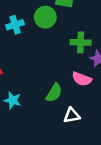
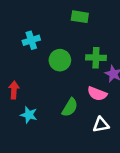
green circle: (45, 17) -> (60, 60), moved
white triangle: (72, 115) -> (101, 125), moved

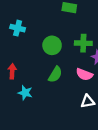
cyan cross: (31, 40) -> (18, 28), moved, turned 32
green semicircle: (70, 107) -> (55, 74), moved

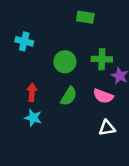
red arrow: (12, 71) -> (32, 92), moved

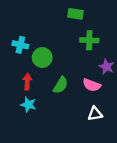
cyan cross: (24, 41) -> (20, 45), moved
green cross: (102, 59) -> (89, 40), moved
green circle: (65, 62) -> (42, 57), moved

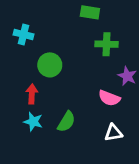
cyan cross: (20, 45) -> (23, 34), moved
green semicircle: (61, 85) -> (66, 122), moved

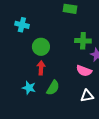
green cross: (107, 44) -> (83, 41), moved
red arrow: (32, 94) -> (41, 68), moved

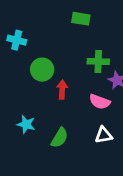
red arrow: (41, 68) -> (62, 90), moved
green semicircle: (53, 88) -> (59, 138), moved

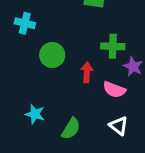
red arrow: (62, 90) -> (87, 72), moved
white triangle: (104, 135) -> (119, 126), turned 48

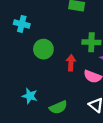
green semicircle: (71, 129) -> (58, 107), turned 36

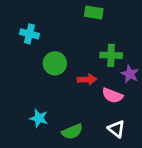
red arrow: (71, 63) -> (87, 79), turned 84

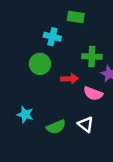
cyan cross: (29, 34) -> (52, 37), moved
white triangle: (116, 129) -> (86, 124), moved

